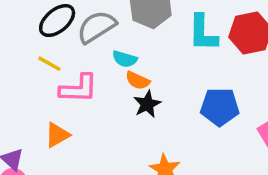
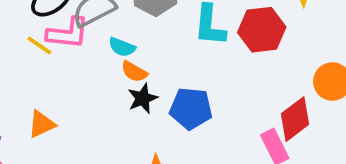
pink L-shape: (79, 89) -> (68, 33), moved
blue pentagon: (220, 107) -> (191, 109), moved

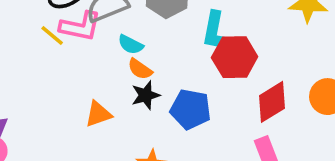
red hexagon: (262, 30) -> (235, 57), moved
red diamond: (295, 119) -> (272, 102), moved
orange triangle: (42, 124) -> (98, 114), moved

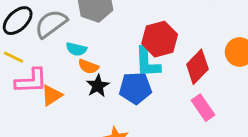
pink L-shape: (80, 26) -> (31, 81), moved
cyan L-shape: (216, 32) -> (147, 62), moved
orange triangle: (98, 114) -> (52, 95), moved

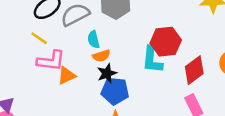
cyan semicircle: (76, 49) -> (93, 40), turned 54
orange semicircle: (88, 66) -> (101, 56), turned -48
blue pentagon: (135, 88) -> (115, 91), moved

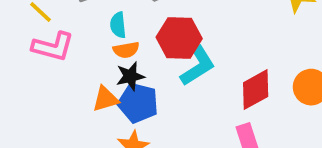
red hexagon: (166, 42) -> (179, 38), moved
cyan L-shape: (152, 60) -> (198, 66), turned -136
orange triangle: (66, 76) -> (105, 99), moved

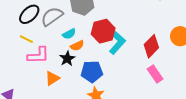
cyan semicircle: (118, 25) -> (69, 34), turned -96
black star: (130, 76) -> (67, 59), moved
orange triangle: (105, 99) -> (52, 78), moved

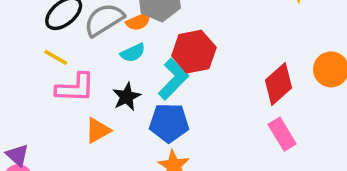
cyan L-shape: (117, 43) -> (173, 79), moved
orange semicircle: (77, 46) -> (138, 21), moved

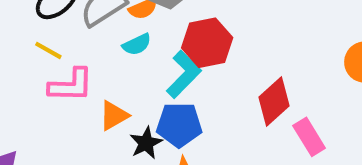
red diamond: (279, 84) -> (274, 101), moved
black star: (127, 97) -> (146, 143), moved
orange triangle: (98, 130) -> (114, 116), moved

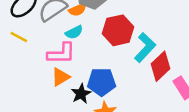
cyan L-shape: (184, 74) -> (145, 47), moved
pink L-shape: (71, 85) -> (61, 53), moved

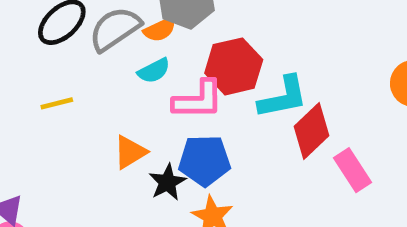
yellow line: (19, 37) -> (57, 103), moved, turned -42
cyan L-shape: (145, 47) -> (283, 97), turned 36
pink L-shape: (61, 53) -> (198, 100), moved

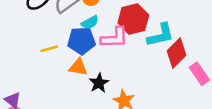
yellow line: (57, 103) -> (49, 49), moved
orange triangle: (130, 152) -> (78, 67), turned 42
blue pentagon: (204, 160) -> (81, 41), moved

